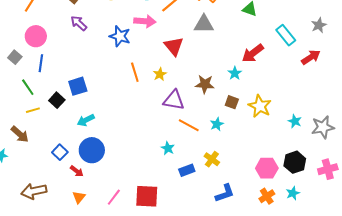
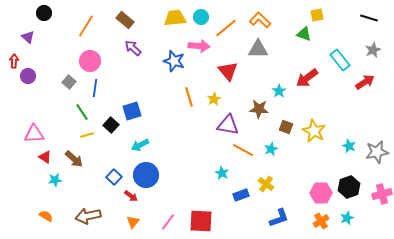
cyan star: (235, 73) -> (279, 91), moved

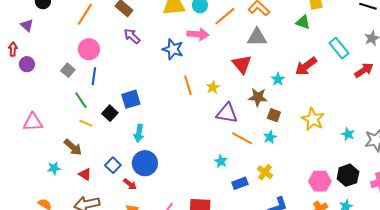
red triangle: (228, 71) -> (242, 64), moved
brown square: (286, 127) -> (274, 115), moved
yellow line: (87, 135) -> (86, 123), turned 40
cyan arrow: (140, 145) -> (139, 133), turned -54
red triangle: (45, 157) -> (85, 174), moved

